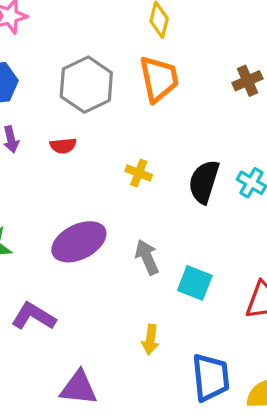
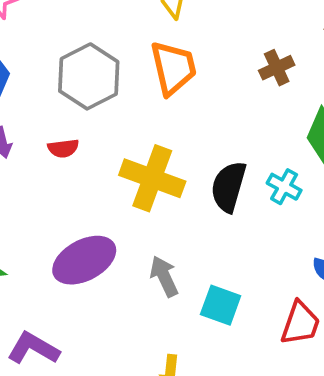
yellow cross: (139, 173) -> (152, 178), size x2.0

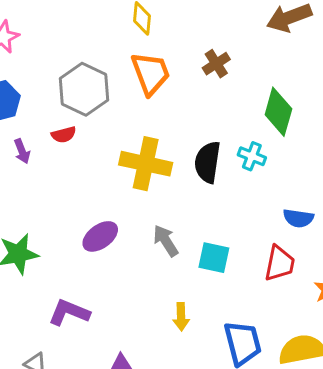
brown cross: (277, 68) -> (216, 64), moved
red semicircle: (63, 148) -> (64, 135), moved
purple ellipse: (84, 260) -> (100, 236), size x0.7

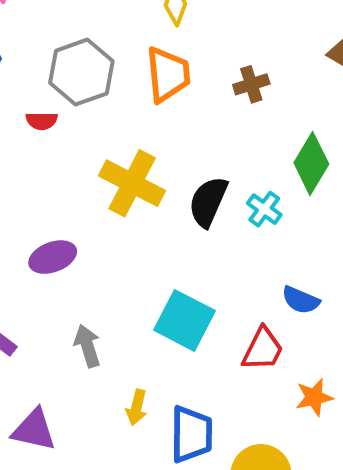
gray arrow: (166, 241) -> (87, 346), moved
cyan square: (214, 258) -> (185, 320), size x1.4
yellow arrow: (181, 317) -> (137, 407), moved

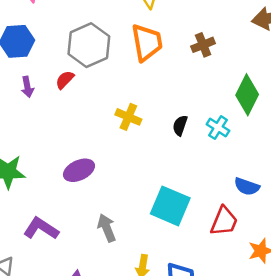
red semicircle: (42, 121) -> (65, 80), turned 138
yellow cross: (132, 183) -> (128, 117), size x0.6
black semicircle: (208, 202) -> (180, 125), size x0.6

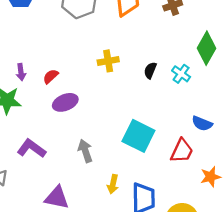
red semicircle: (65, 80) -> (51, 76), moved
purple arrow: (27, 87) -> (21, 72), moved
yellow cross: (128, 117) -> (108, 61), turned -36

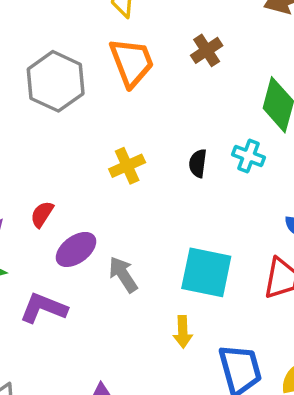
purple L-shape: (31, 148) -> (43, 308), moved
gray arrow: (85, 151) -> (123, 274), moved
yellow arrow: (113, 184) -> (183, 332), moved

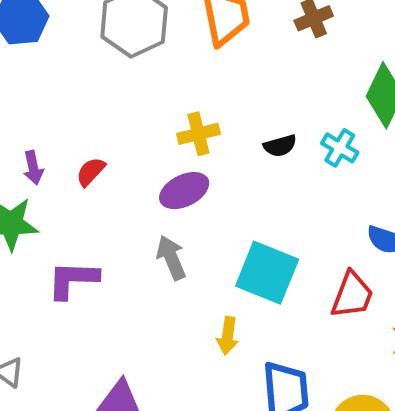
black semicircle: (198, 163) -> (280, 146), turned -124
purple ellipse: (76, 249) -> (184, 191), moved
purple L-shape: (43, 308) -> (73, 280), turned -30

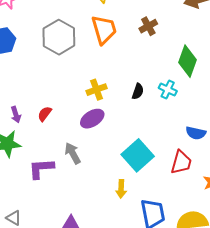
black semicircle: (280, 146) -> (138, 91), turned -49
gray arrow: (171, 258) -> (73, 153), moved
cyan square: (267, 273) -> (138, 155), turned 32

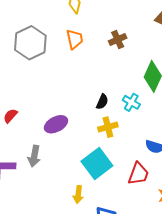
orange trapezoid: (104, 30) -> (75, 39), size x0.7
yellow cross: (97, 90) -> (108, 127), moved
gray arrow: (73, 153) -> (34, 156), turned -145

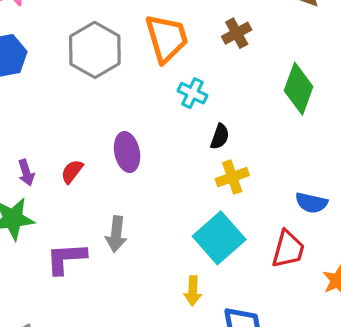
orange trapezoid: (75, 39) -> (167, 38), size x1.5
cyan cross: (131, 102) -> (192, 93), moved
purple ellipse: (56, 124) -> (127, 152), moved, turned -70

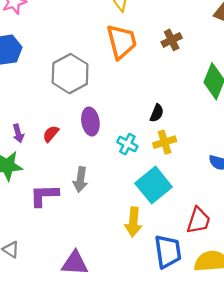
gray hexagon: (95, 50) -> (70, 74), moved
cyan cross: (192, 93) -> (127, 144), moved
red trapezoid: (288, 249) -> (198, 220), moved
yellow arrow: (193, 291) -> (133, 222), size x1.4

